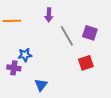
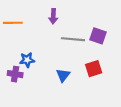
gray line: (67, 36) -> (73, 39), turned -55
blue triangle: (41, 85) -> (63, 75), moved

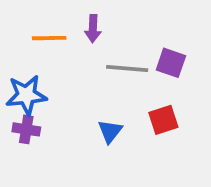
orange line: (13, 23) -> (49, 38), moved
blue star: (27, 60) -> (26, 95), moved, size x1.5

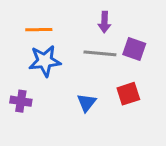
purple arrow: (93, 29) -> (104, 22), moved
blue star: (26, 95) -> (45, 61), moved

